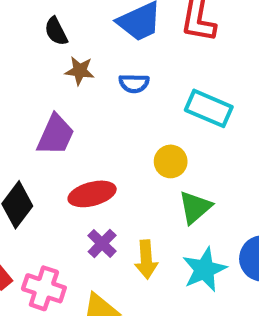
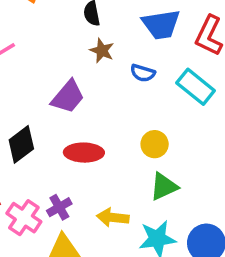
cyan rectangle: (209, 108) -> (196, 87), moved
purple cross: (102, 243) -> (59, 207), moved
yellow arrow: (146, 259) -> (113, 217), turned 84

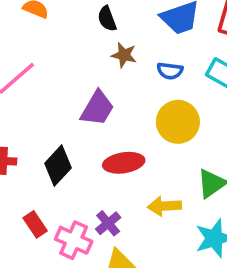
yellow circle: (155, 144) -> (178, 122), moved, size x1.5
yellow arrow: (113, 217) -> (164, 206), moved

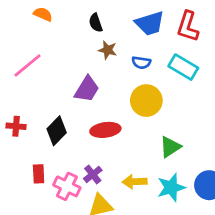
yellow arrow: (164, 206) -> (135, 182), moved
red rectangle: (35, 224) -> (39, 174), turned 30

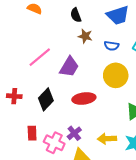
pink line: (28, 65) -> (40, 57), moved

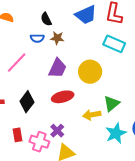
blue semicircle: (112, 46) -> (37, 38), moved
purple trapezoid: (69, 67) -> (58, 68), moved
yellow arrow: (107, 139) -> (92, 115), moved

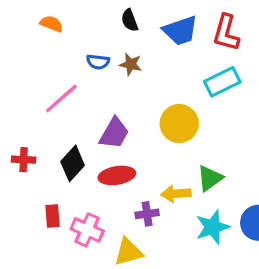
black semicircle: (46, 19) -> (130, 20), moved
cyan rectangle: (114, 44) -> (222, 82), turned -55
purple trapezoid: (58, 68) -> (114, 133), moved
red ellipse: (63, 97) -> (117, 175), moved
purple cross: (57, 131) -> (147, 214), moved, turned 32

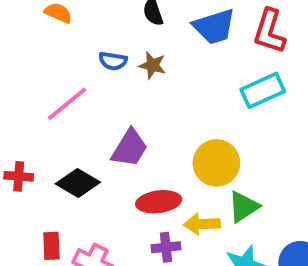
yellow circle: (179, 124) -> (216, 163), moved
black diamond: (73, 163) -> (78, 183), turned 76
red ellipse: (117, 175) -> (159, 202), moved

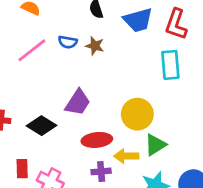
cyan rectangle: (263, 90) -> (170, 65), turned -72
pink line: (67, 104) -> (32, 50), moved

